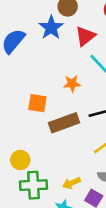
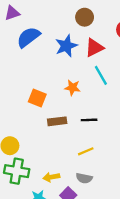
blue star: (51, 28) -> (66, 46), moved
brown rectangle: (64, 123) -> (57, 121), size x0.7

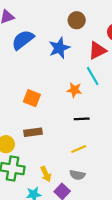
red triangle: (94, 48) -> (97, 51), moved
orange star: (72, 88) -> (74, 90), moved
brown rectangle: (57, 121) -> (33, 132), moved
yellow arrow: (51, 177) -> (46, 174), turned -104

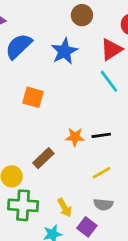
orange star: (74, 90) -> (75, 137), moved
orange square: (32, 98) -> (33, 97), moved
brown rectangle: (33, 132) -> (43, 158), turned -30

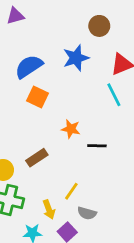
blue semicircle: (19, 46) -> (29, 67), moved
orange star: (75, 137) -> (71, 129), moved
yellow line: (102, 173) -> (71, 191), moved, turned -36

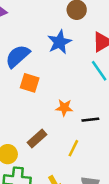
yellow line: (71, 191) -> (73, 148), moved

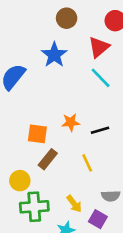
orange square: (30, 83) -> (37, 134), moved
yellow line: (73, 148) -> (87, 163), turned -42

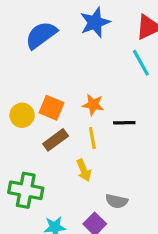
yellow line: (87, 163) -> (92, 138), moved
yellow circle: (20, 181) -> (22, 115), moved
yellow arrow: (74, 204) -> (84, 170), moved

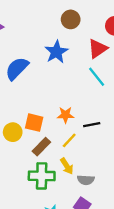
yellow line: (92, 138) -> (69, 140), turned 63
green cross: (26, 190) -> (42, 176), moved
gray semicircle: (117, 201) -> (86, 180), moved

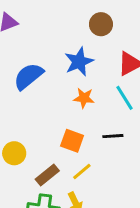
orange star: (66, 115) -> (84, 98), moved
orange square: (34, 123) -> (72, 141), moved
black line: (92, 125) -> (113, 136), moved

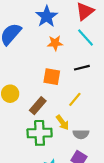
yellow line: (82, 171) -> (75, 99), moved

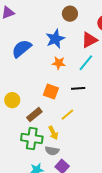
cyan line: (85, 38) -> (86, 63), turned 72
gray semicircle: (81, 134) -> (52, 151), moved

